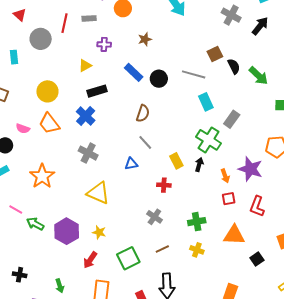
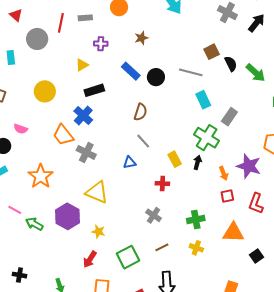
orange trapezoid: (49, 124) -> (63, 135), moved
purple hexagon: (67, 231) -> (68, 216), moved

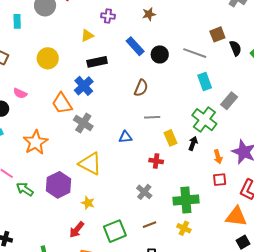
gray line: (143, 141) -> (152, 117), moved, turned -56
green cross: (196, 220) -> (186, 200), size x1.4
orange triangle: (233, 233) -> (236, 217), moved

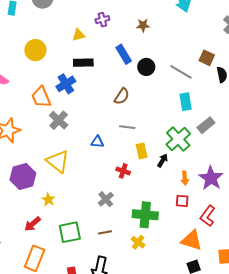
purple cross: (108, 16) -> (102, 20), turned -32
brown square: (217, 34) -> (207, 58), turned 35

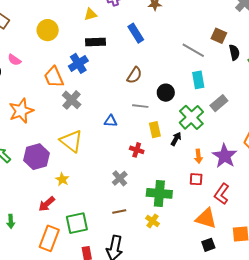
black circle: (146, 67) -> (166, 93), moved
green square: (70, 232) -> (77, 223), moved

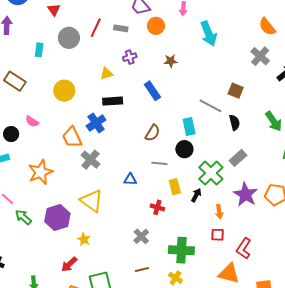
black semicircle: (234, 52) -> (234, 123), moved
cyan rectangle: (198, 80) -> (189, 126), moved
purple star: (225, 156) -> (245, 195), moved

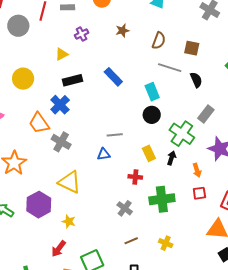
blue rectangle: (152, 91) -> (113, 77), moved
brown semicircle: (153, 133) -> (159, 41), moved
gray line: (159, 163) -> (115, 135), moved
green cross: (181, 250) -> (162, 199), moved

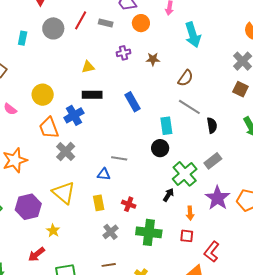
purple cross: (82, 34) -> (123, 53), moved
brown square: (192, 48) -> (240, 89), moved
yellow circle: (23, 79) -> (43, 95), moved
yellow rectangle: (149, 153) -> (99, 203), moved

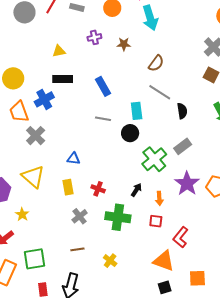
cyan arrow: (193, 35) -> (150, 18), moved
gray line: (119, 158) -> (103, 119), moved
black arrow: (168, 195) -> (136, 190), moved

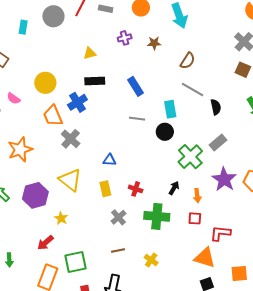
red L-shape: (181, 237) -> (220, 233), turned 60

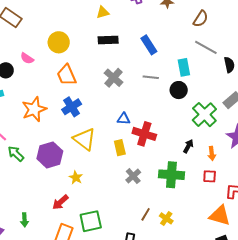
blue cross: (77, 102) -> (72, 107), moved
gray cross: (71, 139) -> (114, 78), moved
red cross: (136, 189) -> (144, 134), moved, size x1.6
brown line: (118, 250) -> (146, 214), moved, turned -48

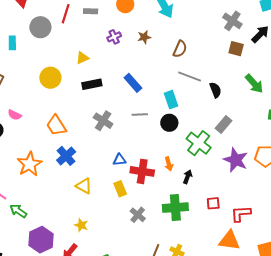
yellow circle: (59, 42) -> (50, 78), moved
yellow triangle: (84, 139) -> (84, 186), size x0.7
orange arrow: (212, 153) -> (169, 164), moved
purple hexagon: (50, 155) -> (41, 240), moved

